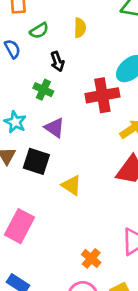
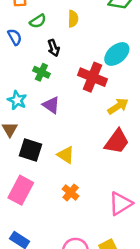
red cross: (102, 95) -> (92, 77), turned 32
black square: (36, 161) -> (30, 150), moved
orange cross: (91, 258) -> (71, 193), moved

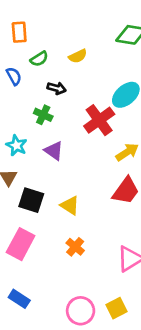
yellow semicircle: (73, 19) -> (78, 56), turned 63
black arrow: (54, 48) -> (57, 88), turned -56
red cross: (92, 77) -> (99, 120), turned 32

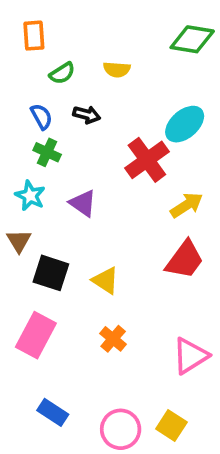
yellow semicircle: (78, 56) -> (117, 69), turned 30
blue semicircle: (14, 76) -> (41, 117), moved
green cross: (43, 115) -> (47, 152), moved
blue rectangle: (19, 299) -> (53, 412), moved
yellow square: (117, 308) -> (171, 426), turned -30

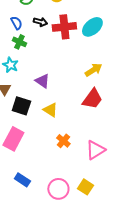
red cross: (147, 160) -> (64, 27), moved, turned 30
purple triangle: (83, 203) -> (42, 81), moved
orange cross: (113, 339) -> (63, 141), moved

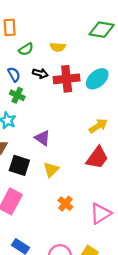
yellow triangle: (50, 110) -> (51, 170), turned 42

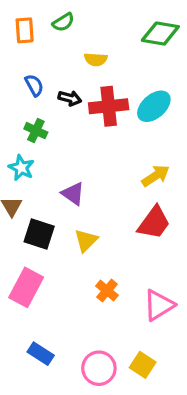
green semicircle: (26, 49) -> (63, 22), moved
blue semicircle: (14, 74) -> (34, 85), moved

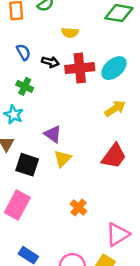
yellow arrow: (156, 176) -> (115, 108), moved
yellow triangle: (86, 240) -> (63, 159), moved
pink triangle: (159, 305) -> (118, 234), moved

